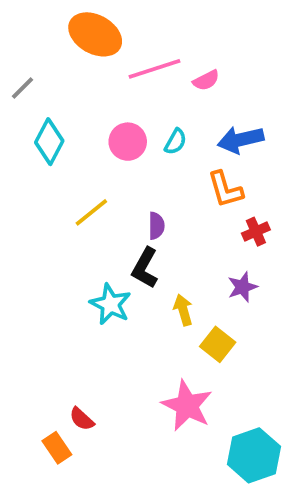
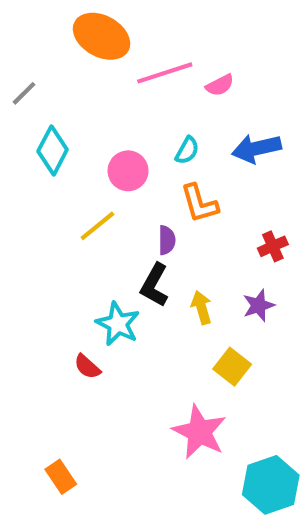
pink circle: (128, 142) -> (128, 171), moved
orange L-shape: (225, 189) -> (199, 203), moved
yellow arrow: (183, 310) -> (201, 307), moved
red semicircle: (82, 419) -> (87, 367), moved

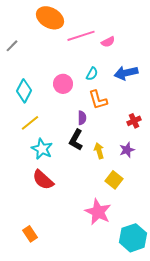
cyan diamond: (53, 150) -> (24, 91), moved
yellow line: (97, 226) -> (30, 123), moved
cyan star: (118, 324) -> (42, 149), moved
red semicircle: (87, 367) -> (43, 180), size x1.6

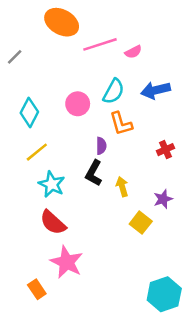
cyan semicircle: (92, 74) -> (114, 91), size x1.5
purple star: (127, 150) -> (163, 199), moved
pink star: (98, 212) -> (67, 262), moved

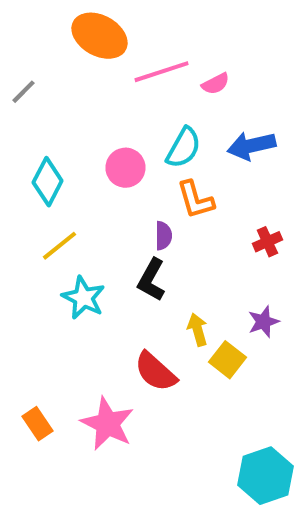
yellow arrow: (122, 187) -> (197, 330), moved
red semicircle: (53, 223) -> (155, 372), moved
orange rectangle: (37, 289) -> (38, 424), moved

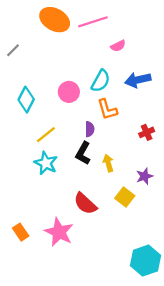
pink line: (161, 72) -> (93, 22), moved
yellow line: (60, 246) -> (46, 135), moved
yellow arrow: (197, 330) -> (108, 163), moved

